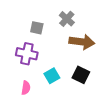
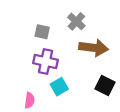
purple cross: (27, 54) -> (46, 61), moved
black square: (81, 75) -> (105, 86), moved

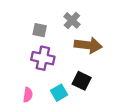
black square: (105, 86) -> (82, 81), moved
cyan square: (59, 87) -> (59, 93), moved

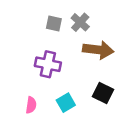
gray square: (40, 30) -> (54, 23), moved
black square: (82, 81) -> (103, 93), moved

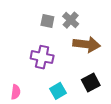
black square: (103, 93) -> (91, 82), turned 36
pink semicircle: (31, 105) -> (16, 92), moved

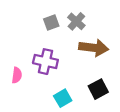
gray square: (47, 21) -> (51, 23), turned -32
pink semicircle: (16, 92) -> (17, 75), moved

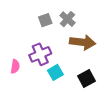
purple cross: (45, 62) -> (40, 54), turned -35
cyan square: (63, 98) -> (55, 72), moved

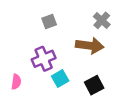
gray cross: (67, 19) -> (102, 20), moved
pink semicircle: (15, 66) -> (16, 82), moved

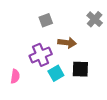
brown arrow: (90, 46) -> (67, 43), moved, size x0.7
black square: (94, 85) -> (80, 69), moved, turned 30

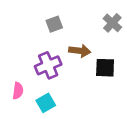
black square: (80, 69) -> (105, 68), moved
cyan square: (56, 73) -> (46, 103), moved

